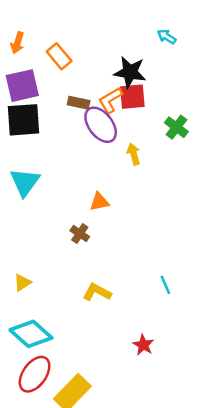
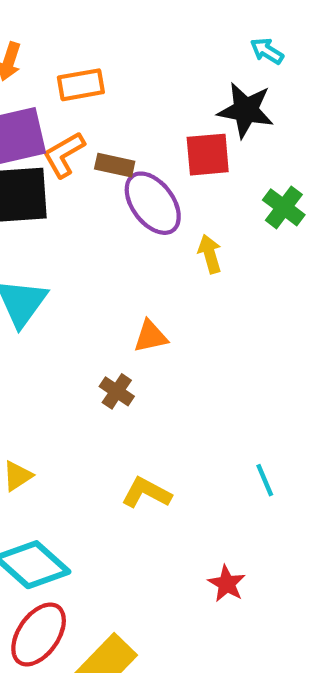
orange rectangle: (59, 56) -> (81, 85), turned -60
black star: (130, 72) -> (246, 110), moved
orange L-shape: (110, 100) -> (64, 155), moved

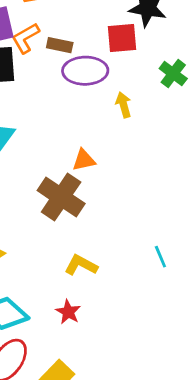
purple ellipse: (153, 203) -> (85, 71), turned -54
brown cross: (117, 391) -> (61, 197), size x2.0
red star: (227, 584) -> (68, 312), moved

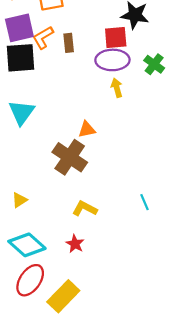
brown rectangle: (60, 45) -> (69, 43), turned 72
purple ellipse: (85, 71) -> (112, 60), moved

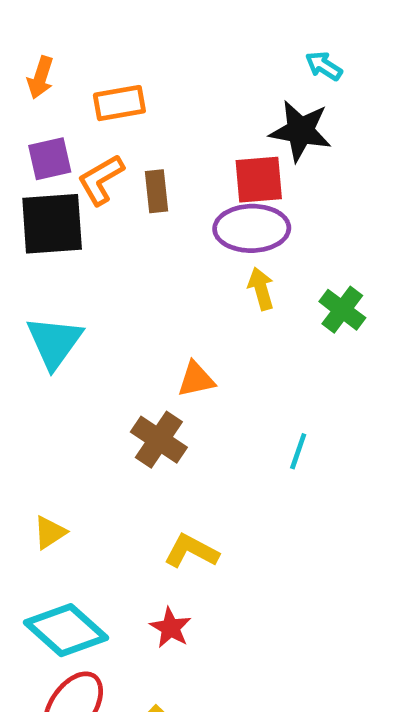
purple square: (19, 28) -> (50, 159), size x0.7
green cross: (154, 64) -> (342, 310), moved
brown cross: (70, 157) -> (159, 440), size x0.7
cyan line: (145, 202) -> (298, 451), moved, turned 42

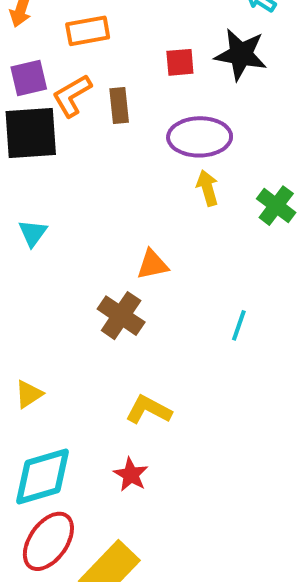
red square: (259, 180) -> (180, 62), moved, size x0.7
cyan triangle: (54, 342) -> (33, 233), size x0.6
cyan diamond: (66, 630) -> (43, 477), turned -58

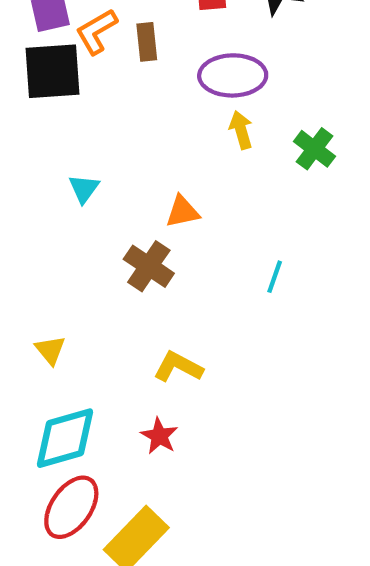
cyan triangle: (33, 233) -> (84, 189), moved
yellow triangle: (29, 394) -> (50, 350), turned -36

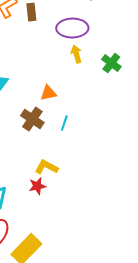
cyan line: (275, 277) -> (64, 123), moved
red star: (159, 436) -> (37, 186), moved, turned 30

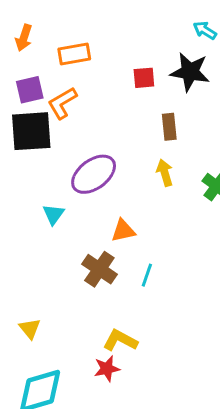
brown rectangle: (31, 12) -> (169, 127), moved
purple ellipse: (72, 28) -> (94, 174), moved, turned -36

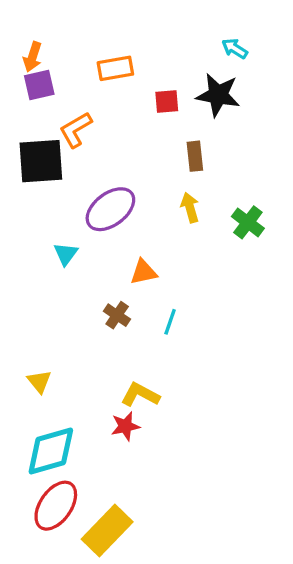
orange rectangle: (74, 54) -> (115, 68), moved
purple square: (30, 90) -> (39, 85), moved
brown cross: (99, 269) -> (117, 315), size x0.7

